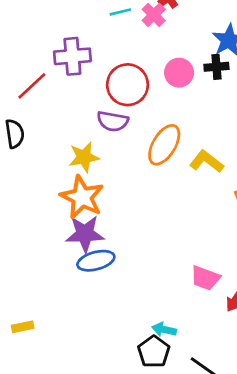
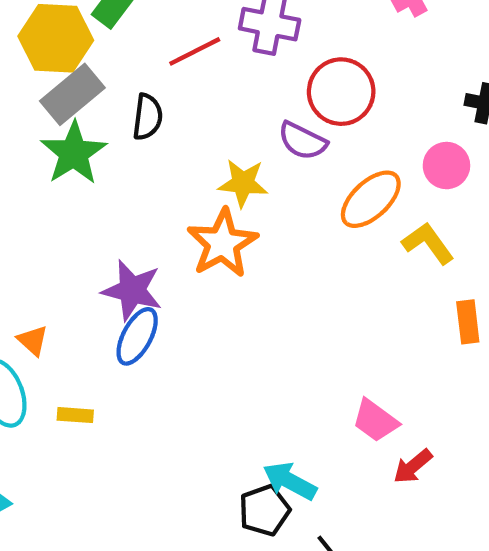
pink circle: (179, 73) -> (446, 166), moved
purple star: (85, 234) -> (132, 290), moved
blue ellipse: (96, 261) -> (137, 336), moved, turned -63
cyan arrow: (164, 330) -> (290, 481), size x1.4

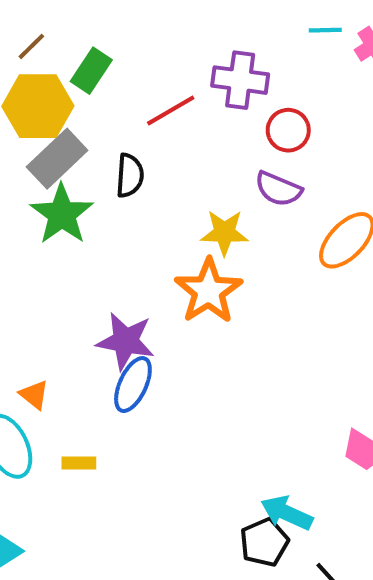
red circle: (341, 92) -> (288, 130), moved, size x0.7

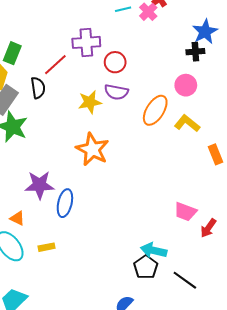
black semicircle: (130, 175) -> (38, 88), moved
yellow star: (224, 233) -> (90, 102), moved
purple star: (125, 341) -> (40, 185), moved

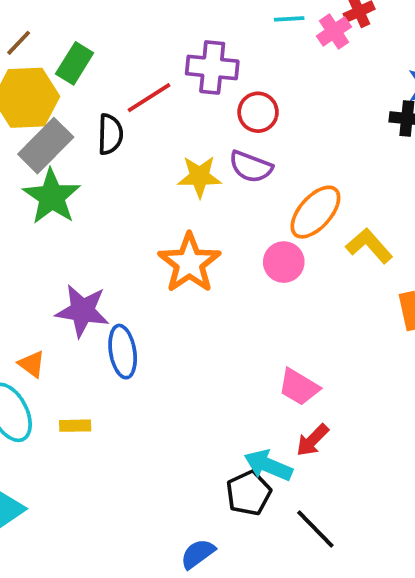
pink circle: (186, 85) -> (284, 262), moved
blue ellipse: (65, 203) -> (123, 352), turned -32
pink trapezoid: (185, 212) -> (299, 387), moved
red arrow: (208, 228) -> (312, 440), moved

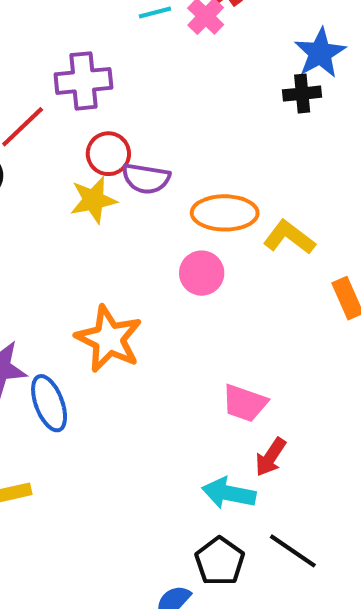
red circle: (258, 112) -> (108, 154), moved
orange ellipse: (315, 212) -> (225, 213), turned 60
orange star: (189, 263) -> (109, 339), moved
black pentagon: (249, 493) -> (220, 561), moved

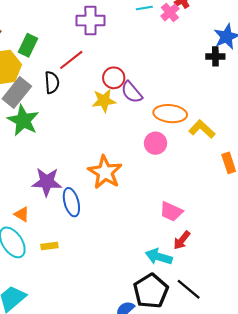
purple cross: (83, 81) -> (90, 21), moved
purple semicircle: (146, 179) -> (132, 92), turned 35
black pentagon: (220, 561) -> (151, 291), size x1.4

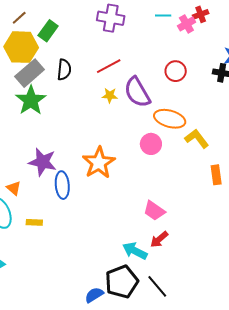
red line: (71, 60) -> (109, 66), moved
red circle: (114, 78) -> (176, 71), moved
purple semicircle: (132, 92) -> (137, 92), size x1.4
yellow star: (104, 101) -> (110, 95), size x0.7

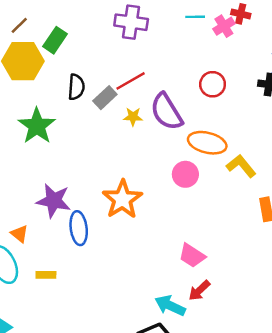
red cross: (201, 14) -> (241, 14), turned 35
gray rectangle: (30, 73) -> (105, 98), moved, size x0.7

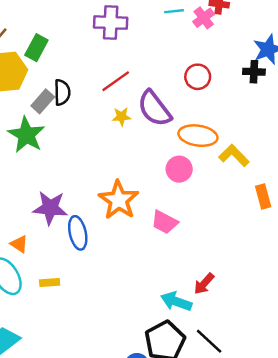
gray rectangle: (105, 98) -> (43, 101), moved
pink trapezoid: (192, 256) -> (164, 222), moved

